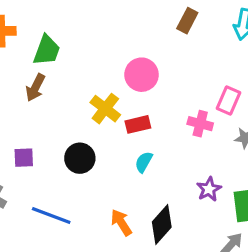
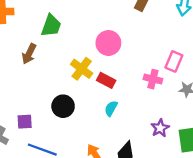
green trapezoid: (47, 50) -> (51, 26), moved
red rectangle: (138, 124) -> (106, 80), turned 42
purple square: (24, 158) -> (25, 122), moved

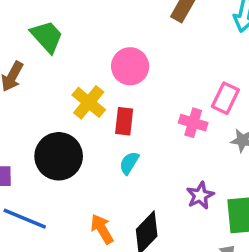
green trapezoid: (51, 26) -> (47, 37), turned -65
red rectangle: (106, 80) -> (124, 121), turned 66
black circle: (63, 106) -> (59, 156), size x1.4

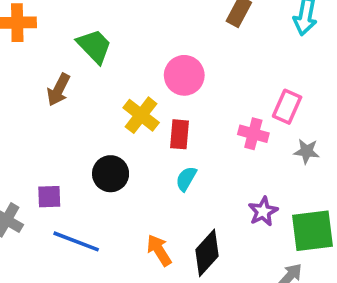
black circle: (59, 156) -> (111, 174), size x0.7

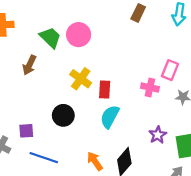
pink circle: (184, 75) -> (79, 35), moved
cyan semicircle: (186, 179) -> (110, 117), size x1.5

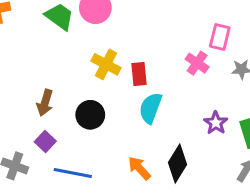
brown arrow: (29, 65) -> (45, 103), moved
pink cross: (150, 87) -> (197, 63), turned 30
purple square: (26, 131) -> (45, 142), turned -35

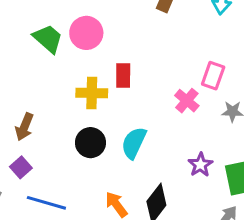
yellow cross: (106, 64) -> (92, 93), turned -32
red rectangle: (139, 74) -> (123, 75), moved
black circle: (90, 115) -> (90, 143), moved

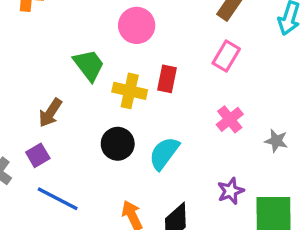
green trapezoid: (48, 39) -> (89, 65), moved
pink rectangle: (213, 76) -> (226, 56), moved

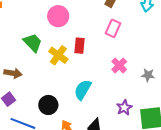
yellow cross: (130, 91) -> (58, 55), turned 30
brown arrow: (50, 113) -> (13, 73), turned -108
black circle: (118, 144) -> (48, 105), moved

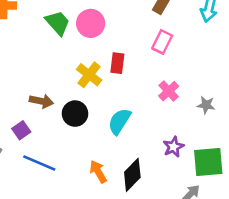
green trapezoid: (33, 43) -> (58, 23), moved
brown arrow: (13, 73) -> (41, 101), moved
black circle: (48, 105) -> (75, 114), moved

